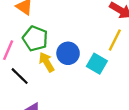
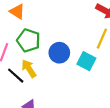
yellow arrow: (47, 62) -> (29, 68), moved

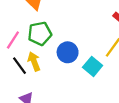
green pentagon: (29, 40) -> (40, 34), turned 30

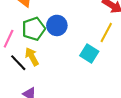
blue circle: (68, 52) -> (57, 25), moved

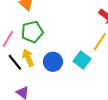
blue circle: (57, 25) -> (53, 62), moved

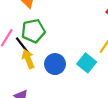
black line: (15, 62) -> (23, 45), moved

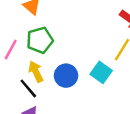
black line: (23, 45) -> (28, 88), moved

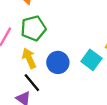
black line: (28, 88) -> (32, 83), moved

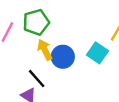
yellow arrow: (29, 58) -> (45, 50), moved

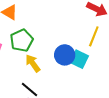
blue circle: (63, 57) -> (65, 55), moved

